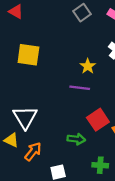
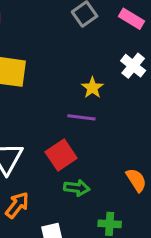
red square: (98, 120) -> (61, 155), moved

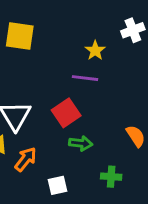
white cross: (133, 66) -> (133, 30), turned 30

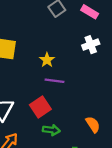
yellow star: (95, 51) -> (47, 60), moved

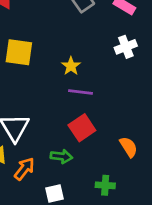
red square: (40, 107) -> (82, 128), moved
green arrow: (51, 130) -> (61, 156), moved

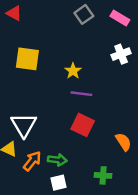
red square: (82, 128) -> (83, 125), turned -30
green arrow: (61, 156) -> (57, 160), moved

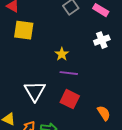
yellow square: (27, 59) -> (24, 30), moved
white triangle: (24, 125) -> (35, 91), moved

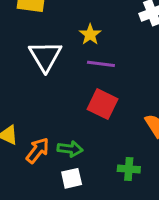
white triangle: (35, 91) -> (45, 56), moved

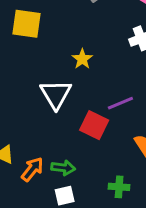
white triangle: (45, 56) -> (56, 94), moved
purple line: (101, 64) -> (120, 103), moved, turned -30

